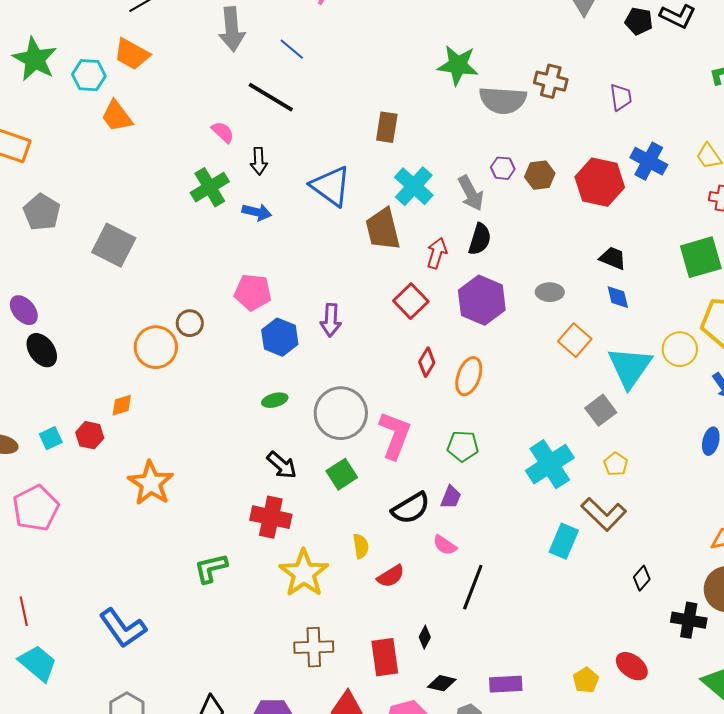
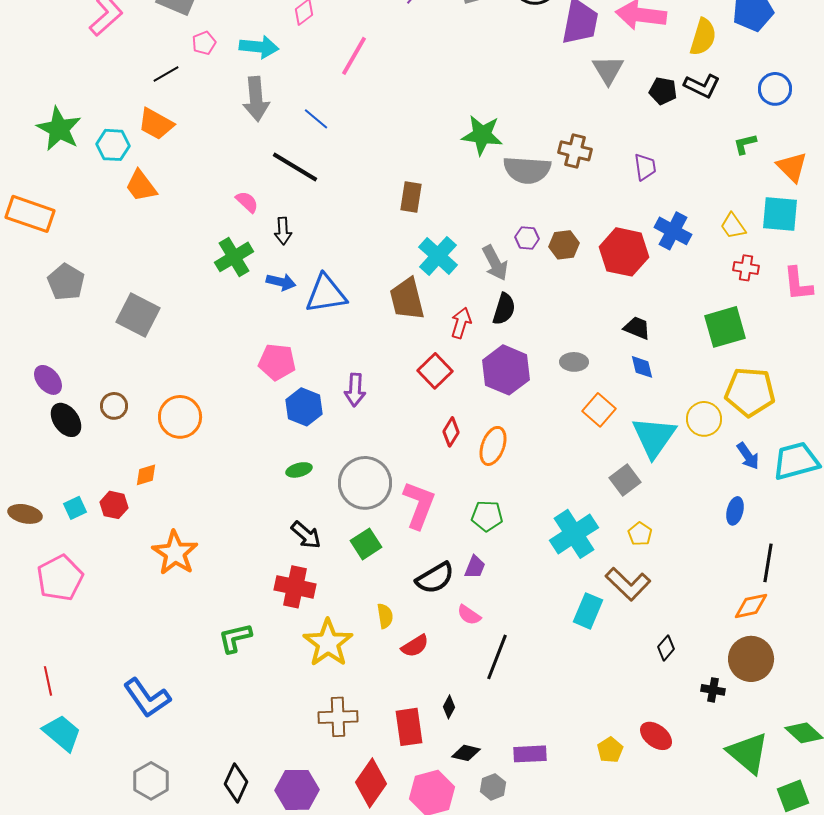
blue triangle: (331, 186) -> (326, 294), moved, turned -45
brown circle: (190, 323) -> (114, 406), moved
black cross: (689, 620) -> (713, 690), size x0.7

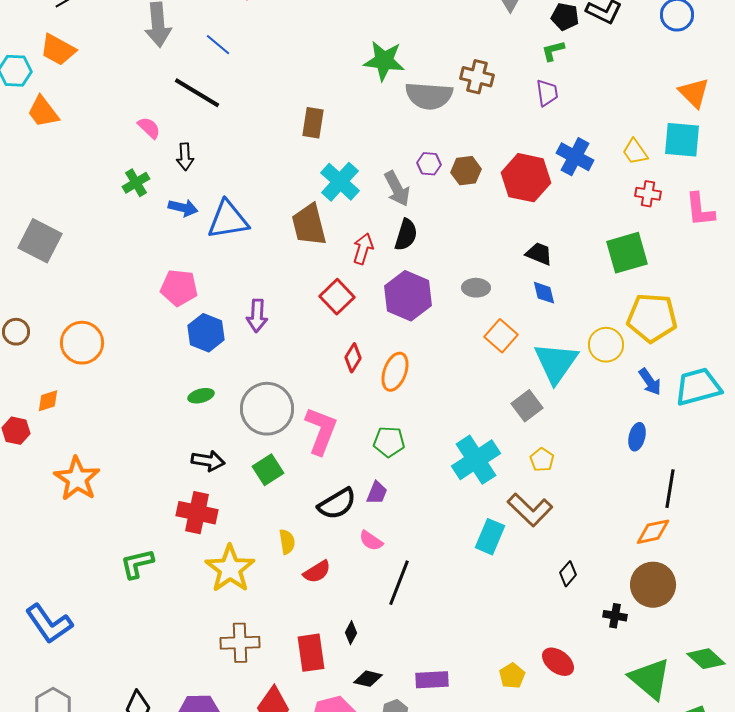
green L-shape: (745, 144) -> (553, 51), moved
green cross: (234, 257) -> (136, 183), size x0.7
black arrow: (306, 535) -> (208, 461), turned -32

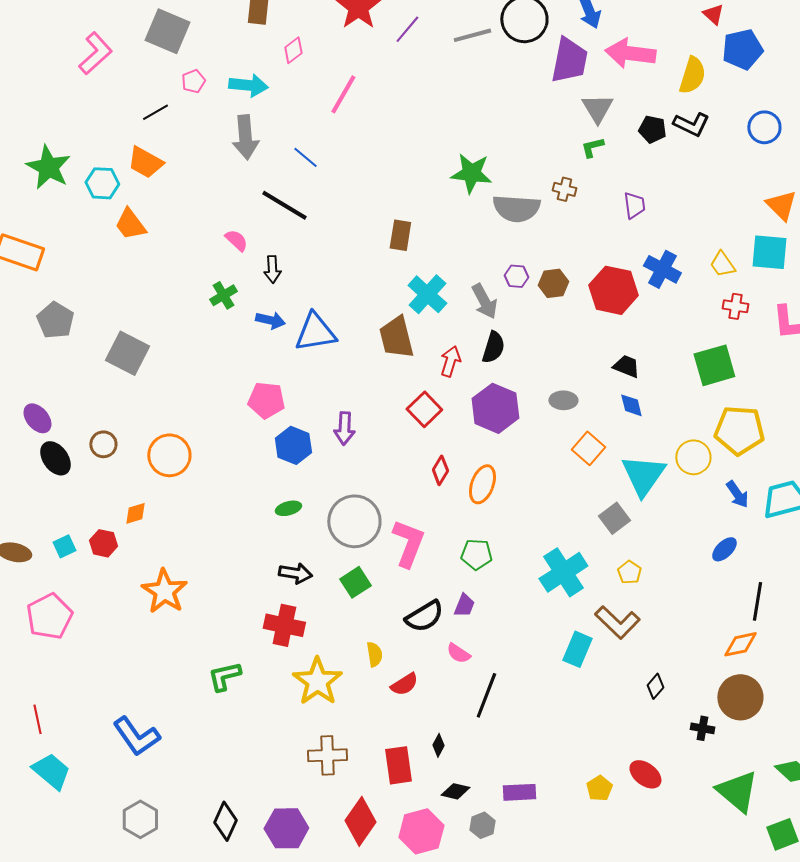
green L-shape: (553, 51) -> (592, 147), moved
brown cross: (477, 77) -> (564, 189), size x0.7
blue ellipse: (637, 437) -> (724, 549), turned 32

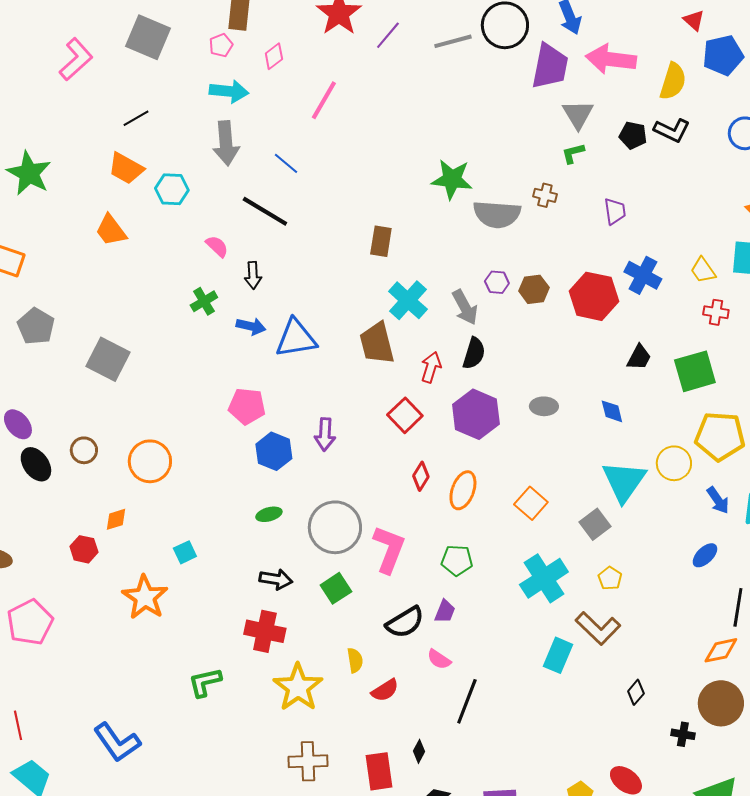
pink pentagon: (193, 81) -> (221, 45), moved
cyan hexagon: (102, 183) -> (172, 189), moved
black trapezoid: (626, 366) -> (639, 357), moved, turned 96
orange square: (588, 448) -> (531, 503), moved
cyan square: (64, 546) -> (185, 552), moved

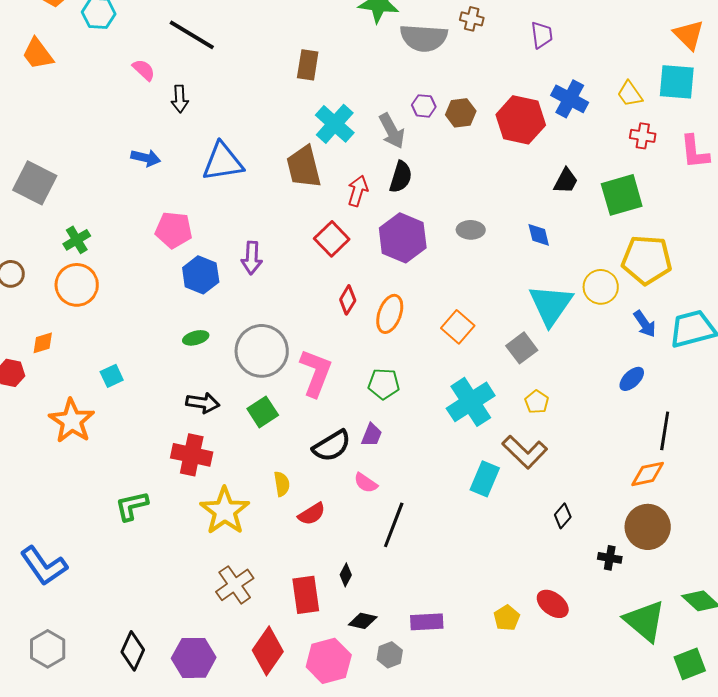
green cross: (204, 301) -> (77, 240), moved
blue arrow: (251, 326) -> (146, 158), moved
brown cross: (308, 761) -> (235, 585), turned -33

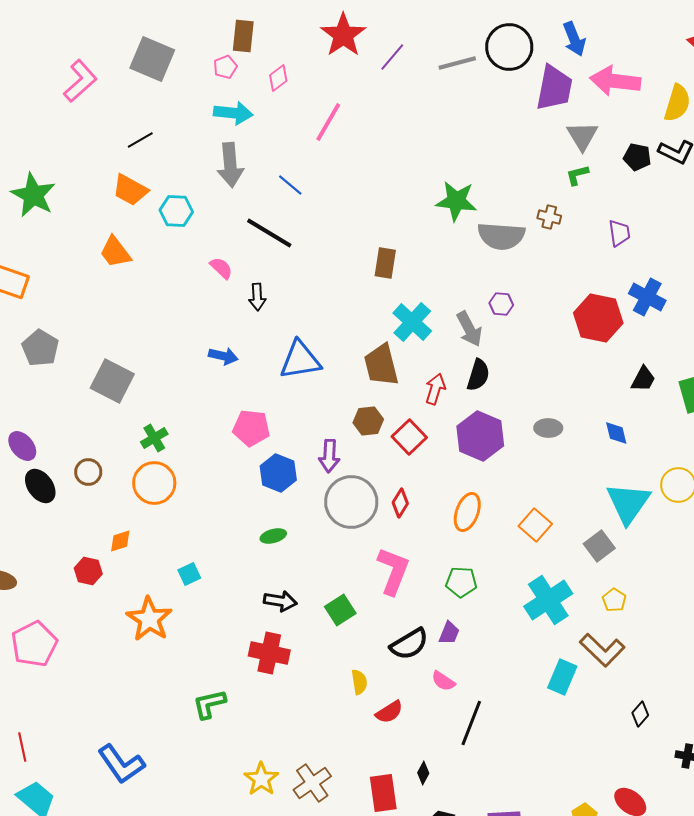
brown hexagon: (461, 113) -> (368, 421), moved
red diamond: (348, 300) -> (400, 503), moved
gray circle: (262, 351) -> (351, 502), moved
yellow star: (225, 511) -> (261, 779), moved, size x0.7

